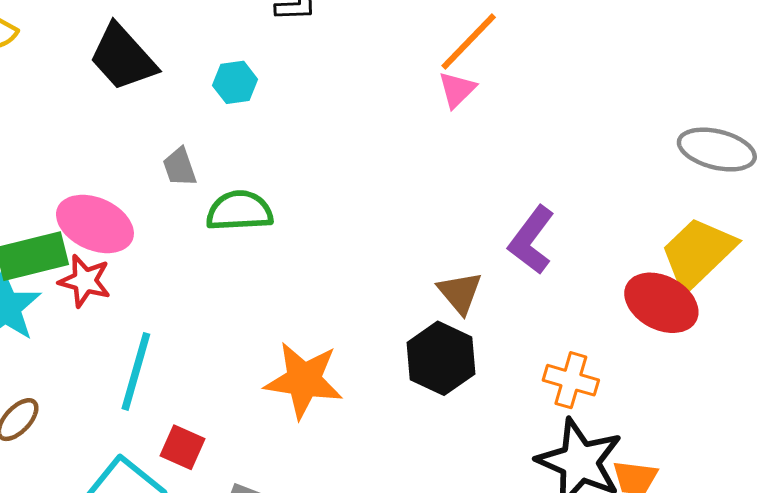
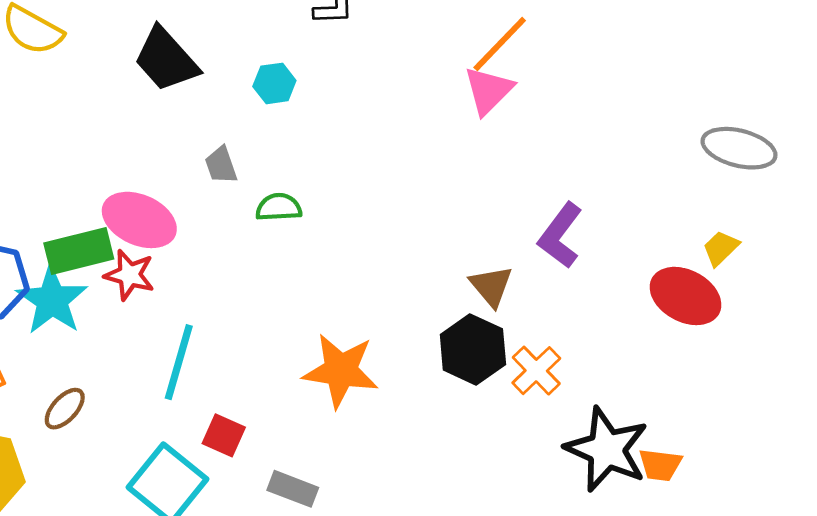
pink triangle: (457, 90) -> (488, 90), size x1.4
green semicircle: (239, 211) -> (279, 207), size x0.7
yellow trapezoid: (698, 253) -> (721, 248), size x0.5
orange cross: (571, 380) -> (536, 371), moved, turned 30

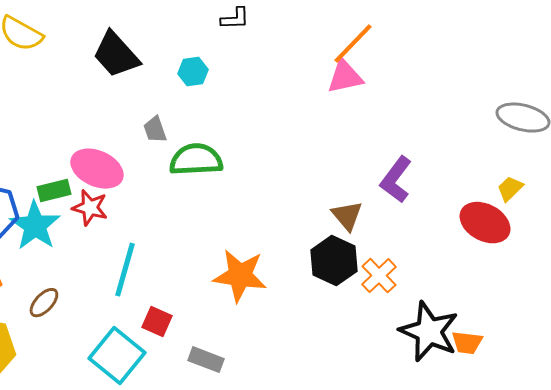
pink triangle: (488, 90) -> (345, 77), turned 33
green semicircle: (279, 207) -> (196, 160), size x1.6
green rectangle: (79, 251) -> (54, 191), size x0.7

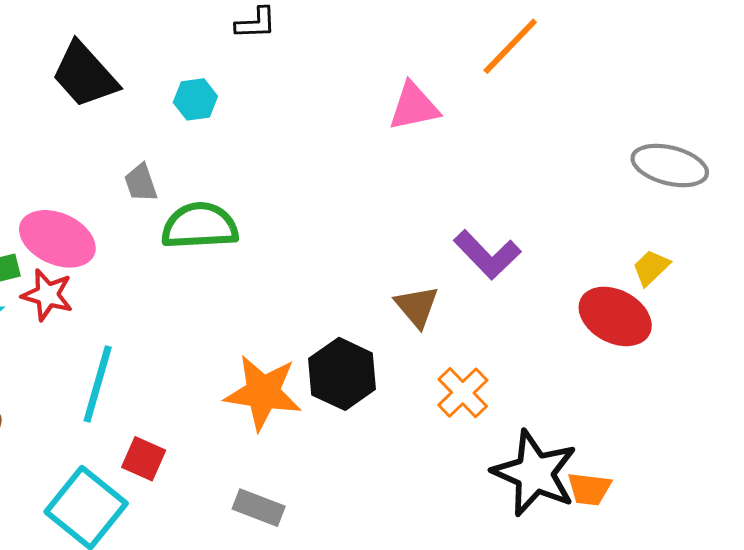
orange line: (353, 44) -> (510, 46), moved
purple L-shape: (396, 180) -> (487, 255), turned -81
black hexagon: (334, 261) -> (342, 374), moved
gray rectangle: (206, 360) -> (259, 508), moved

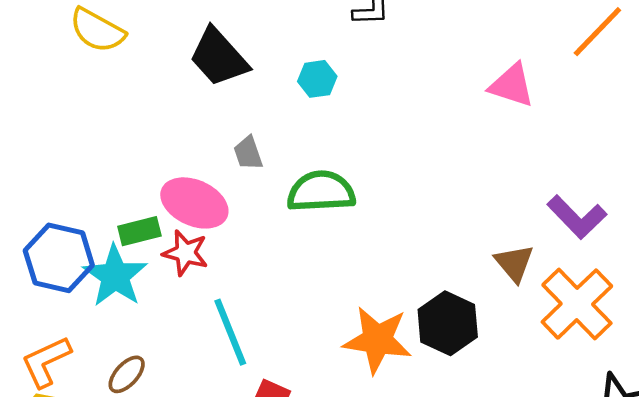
pink triangle: (414, 107) -> (512, 85), turned 30
gray trapezoid: (141, 183) -> (248, 153), moved
cyan line: (98, 384) -> (230, 332), turned -38
orange cross: (463, 393) -> (577, 304), moved, size x1.6

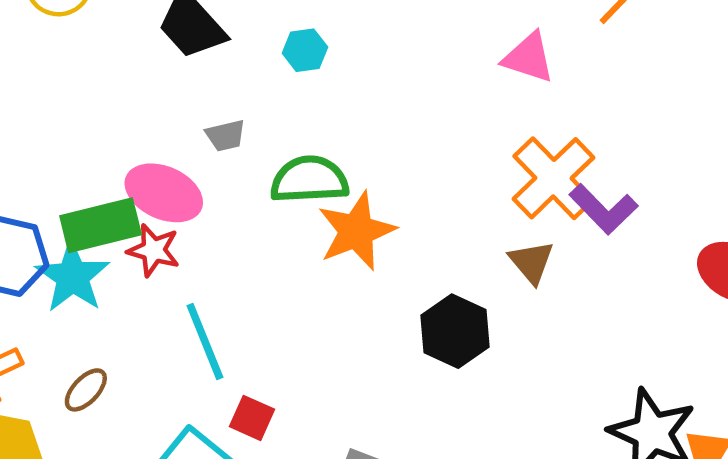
gray trapezoid: (248, 153) -> (226, 136), turned -84
green rectangle: (139, 231) -> (101, 225), size x1.6
orange cross: (577, 304) -> (554, 178), moved
orange star: (377, 340) -> (356, 231), moved, turned -30

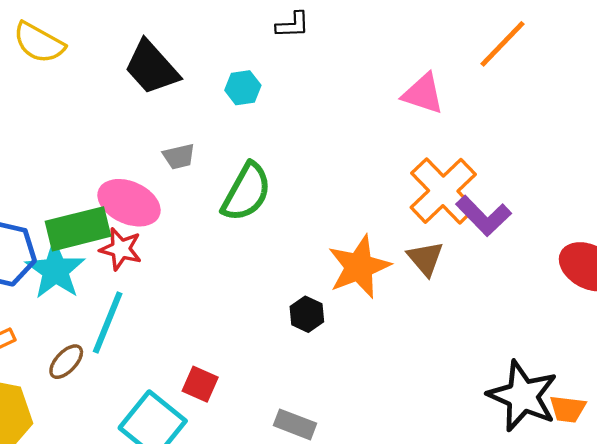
green semicircle: (309, 180) -> (246, 192), turned 122
orange star: (356, 231) -> (359, 267), moved
black hexagon: (455, 331) -> (307, 314), moved, size x0.6
cyan line: (205, 341) -> (108, 322), moved, turned 44

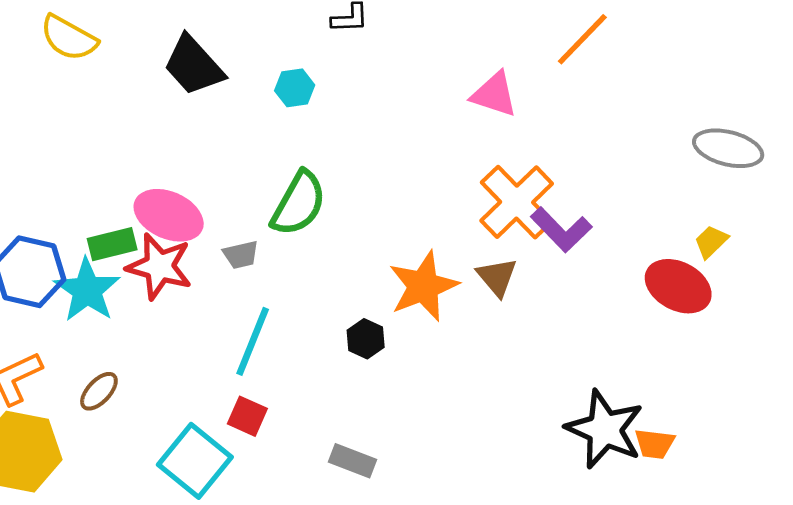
gray trapezoid: (179, 156) -> (241, 255), moved
green rectangle: (78, 229) -> (112, 244), size x0.7
red star: (121, 249) -> (159, 266), size x1.4
cyan line: (108, 322) -> (253, 341), moved

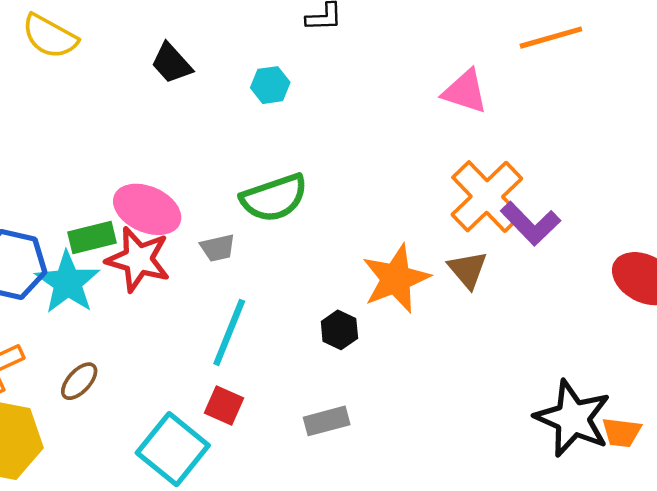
orange line: (582, 39) -> (551, 38), turned 30
black trapezoid: (194, 66) -> (171, 63), size x0.7
green semicircle: (299, 203) -> (274, 198), turned 42
gray rectangle: (352, 461) -> (327, 421), moved, turned -36

